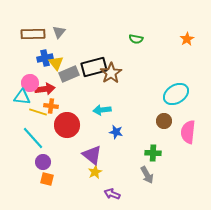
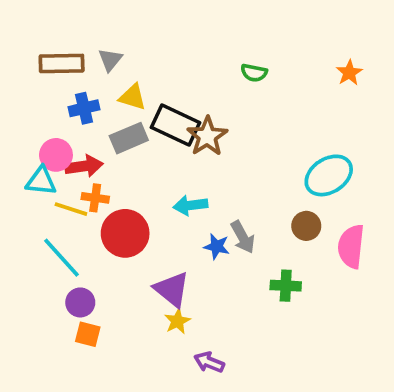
yellow triangle: (56, 63) -> (133, 97), moved, turned -35
black rectangle: (94, 67) -> (176, 125), turned 40
gray arrow: (147, 175) -> (243, 237), moved

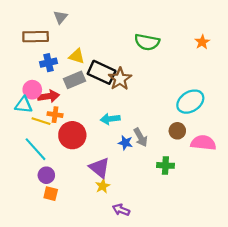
gray triangle: (110, 60) -> (60, 17), moved
green semicircle: (254, 73) -> (147, 42), size x1.6
pink semicircle: (351, 246) -> (203, 143), turned 90

